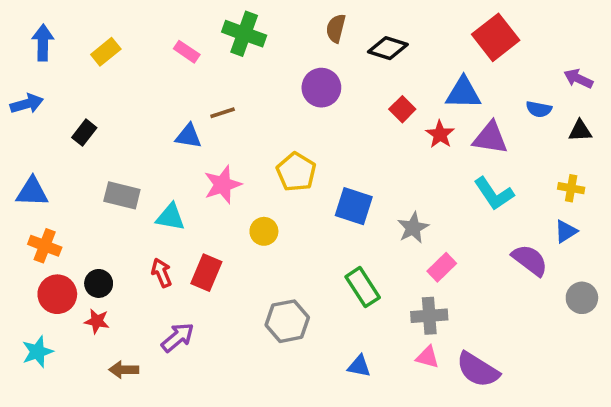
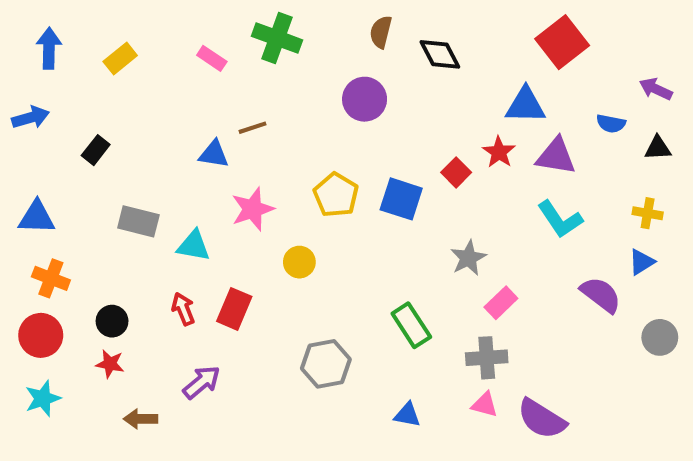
black diamond: (388, 48) -> (440, 54), turned 45
red square: (402, 109) -> (456, 172), moved
blue square: (354, 206) -> (401, 199), moved
red circle: (57, 294) -> (41, 335), moved

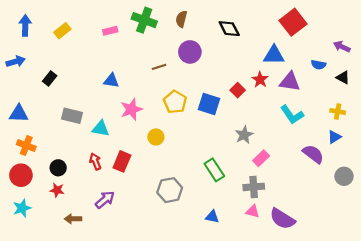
brown semicircle: (381, 32) -> (181, 19), moved
pink rectangle: (212, 58) -> (110, 31), turned -48
brown line: (253, 128) -> (159, 67), moved
black triangle: (658, 148) -> (343, 77), turned 32

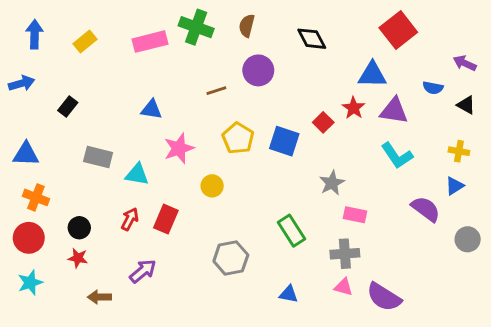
pink rectangle: (110, 31) -> (150, 42), size x1.6
pink rectangle: (261, 158) -> (355, 215), turned 56
red arrow: (95, 161) -> (130, 219), turned 49

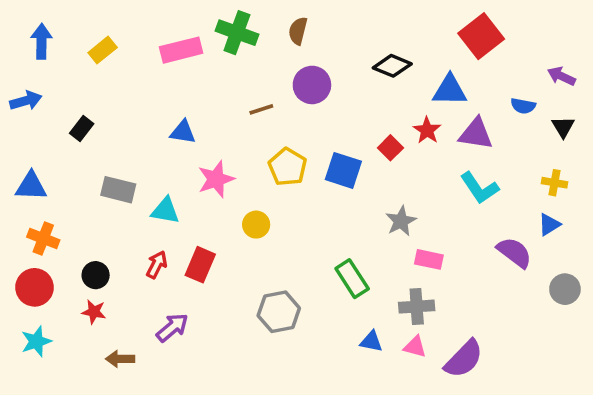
black diamond: (312, 39) -> (392, 66), moved, turned -40
black triangle: (466, 105) -> (563, 127), turned 30
blue triangle: (289, 294) -> (371, 341), moved
purple semicircle: (384, 297) -> (464, 359), turned -78

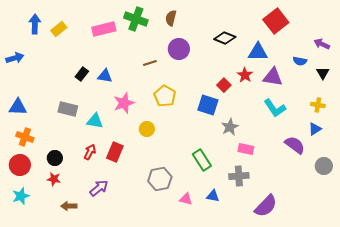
blue arrow: (41, 41) -> (35, 24), moved
black rectangle: (82, 129) -> (82, 74), moved
blue square: (343, 170) -> (208, 105), moved
pink triangle: (415, 347) -> (186, 199), moved

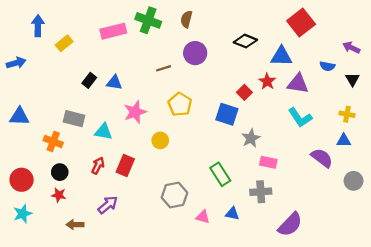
yellow rectangle: (59, 29) -> (64, 43), moved
blue triangle: (315, 129) -> (344, 140), turned 32
orange cross: (25, 137) -> (53, 142), moved

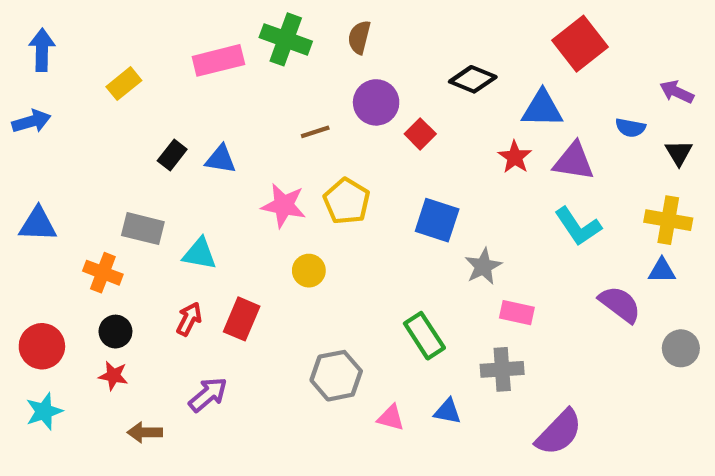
blue arrow: (38, 26) -> (42, 50), moved
red square: (244, 92) -> (420, 134), moved
pink star: (135, 112) -> (284, 205), moved, turned 30
yellow cross: (347, 114) -> (668, 220), size x1.5

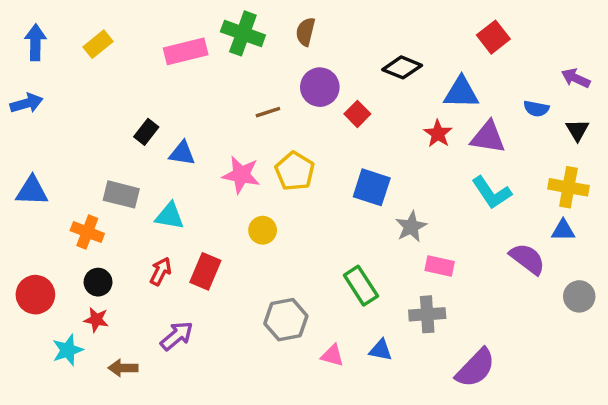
red square: (580, 44) -> (493, 37), size x0.7
yellow rectangle: (124, 84) -> (98, 44), moved
blue triangle: (221, 159) -> (182, 153), moved
cyan star: (44, 411) -> (68, 350), moved

